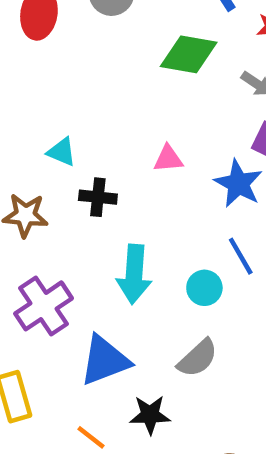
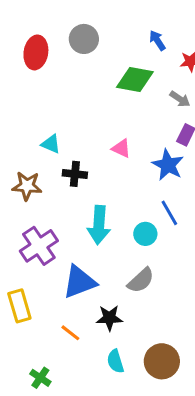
pink triangle: (168, 159) -> (121, 148), turned 30

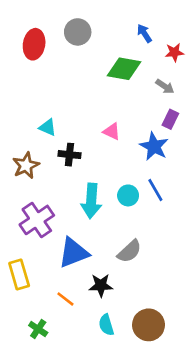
brown star: (27, 186) -> (26, 165), turned -30
cyan circle: (145, 234) -> (128, 195), moved
green cross: (40, 378) -> (38, 329), moved

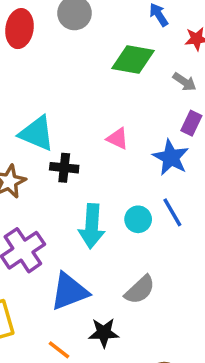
cyan triangle: (48, 127) -> (37, 133), size x1.6

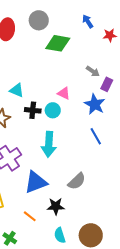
green diamond: (133, 59) -> (58, 43), moved
gray arrow: (184, 82) -> (93, 71), moved
cyan triangle: (37, 133) -> (17, 90), size x0.7
cyan circle: (138, 219) -> (53, 110), moved

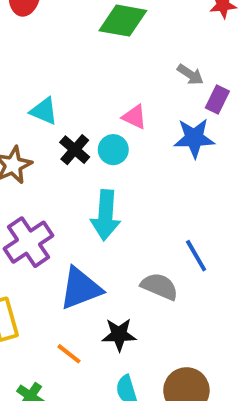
blue star: (95, 104) -> (194, 138), turned -30
black cross: (33, 110) -> (75, 150), turned 35
blue line: (96, 136) -> (196, 256), moved
gray semicircle: (77, 181) -> (159, 286), turned -114

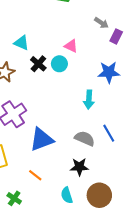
blue star: (194, 138) -> (109, 72), moved
cyan arrow: (106, 215) -> (89, 100), moved, size x0.7
blue line: (196, 256) -> (109, 133), moved
black star: (119, 335) -> (79, 167), moved

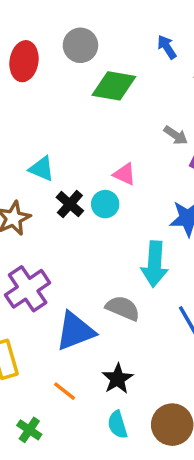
cyan arrow: (89, 100) -> (155, 264), size x1.4
gray semicircle: (85, 138) -> (123, 308), moved
black star: (79, 167) -> (117, 379), moved, turned -30

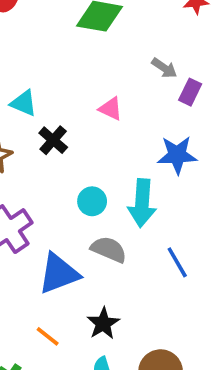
cyan circle: (105, 204) -> (92, 201), moved

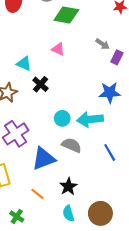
pink triangle: (111, 109) -> (58, 49), moved
cyan arrow: (142, 203) -> (90, 119), turned 80

